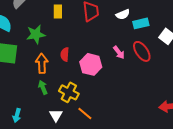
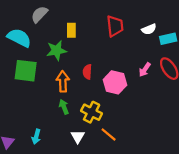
yellow rectangle: (58, 11) -> (71, 30), moved
pink arrow: (119, 52) -> (145, 70), turned 72

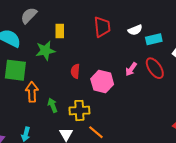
orange arrow: (63, 81) -> (32, 92), moved
yellow cross: (92, 112) -> (79, 110), turned -30

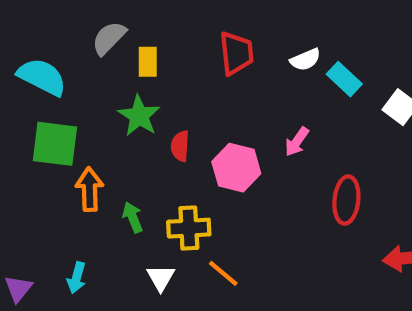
gray semicircle: (29, 15) -> (109, 38), moved
cyan rectangle: (154, 39) -> (344, 79), turned 56
green star: (45, 51) -> (139, 116), moved, turned -30
red ellipse: (155, 68) -> (346, 200), moved, turned 40

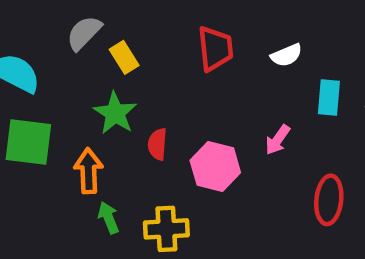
yellow rectangle: (148, 62) -> (124, 57), turned -32
cyan rectangle: (344, 79) -> (329, 97), moved, turned 52
orange arrow: (89, 189) -> (88, 171), moved

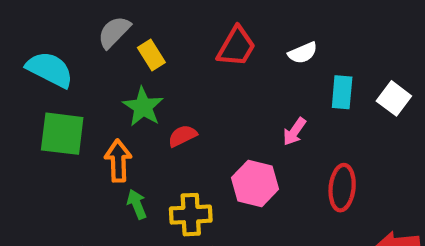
red trapezoid: (215, 49) -> (236, 47), turned 36
red semicircle: (157, 144) -> (182, 136), turned 60
pink hexagon: (215, 166) -> (255, 183), moved

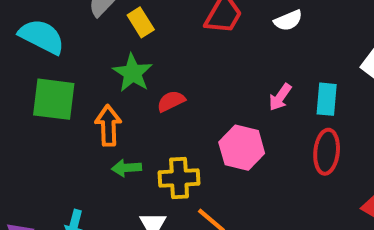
cyan rectangle: (342, 92) -> (327, 99), moved
green arrow: (137, 204) -> (127, 168), turned -72

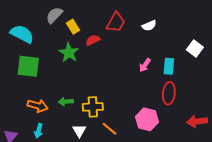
red semicircle: (171, 101) -> (93, 40), moved
orange arrow: (108, 125) -> (38, 106), moved, turned 108
pink hexagon: (242, 148) -> (147, 119), moved

